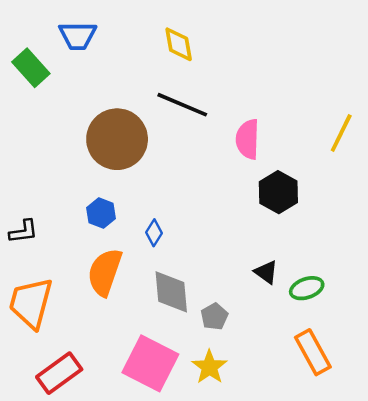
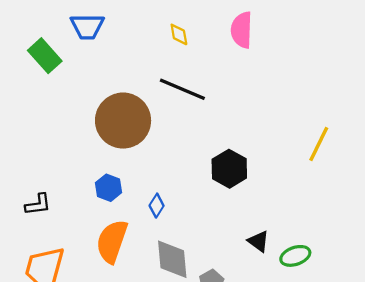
yellow diamond: (179, 44) -> (179, 34), size x0.7
yellow line: (341, 133) -> (319, 144), moved
pink semicircle: (248, 139) -> (242, 30), moved
black hexagon: (278, 192) -> (229, 169), moved

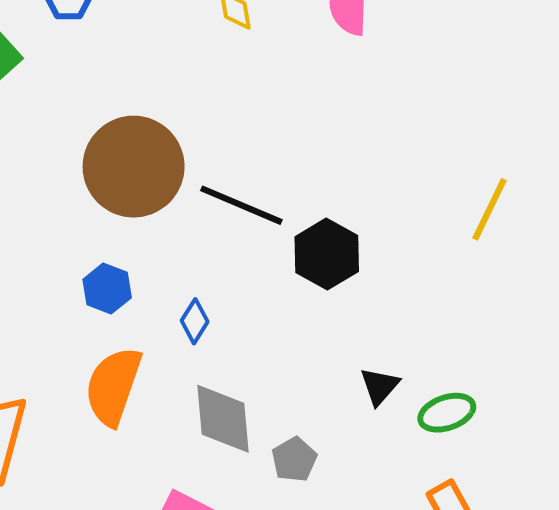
black line: (182, 89) -> (241, 205), moved
black triangle: (258, 241) -> (380, 386), turned 35

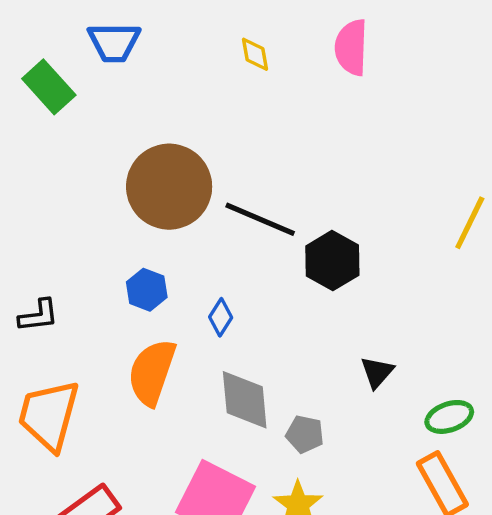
green ellipse: (447, 413) -> (449, 417), moved
gray pentagon: (294, 459) -> (305, 434), turned -30

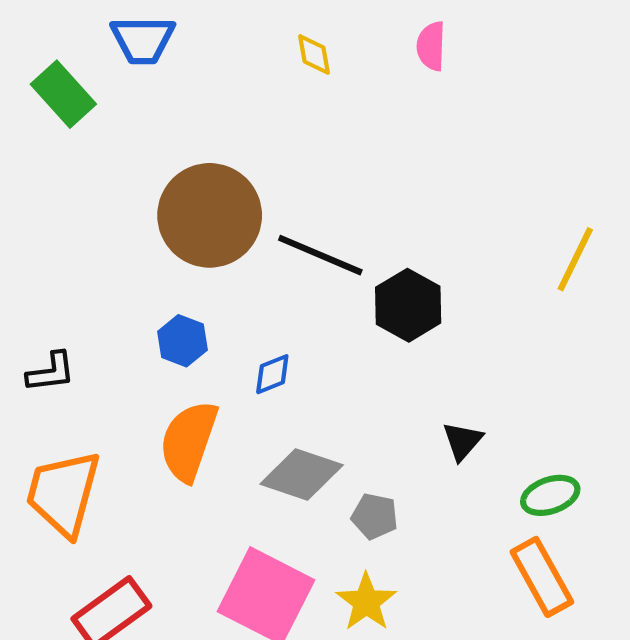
pink semicircle: (351, 47) -> (431, 46), size x0.7
blue diamond: (221, 317) -> (272, 374), turned 36
gray diamond: (245, 400) -> (302, 474), turned -66

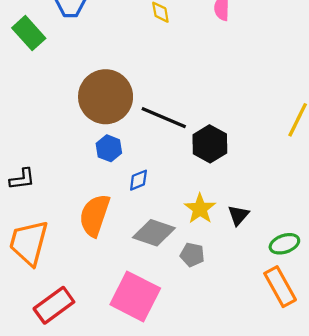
blue hexagon: (182, 341) -> (109, 148), moved
yellow star: (366, 602) -> (200, 209), moved

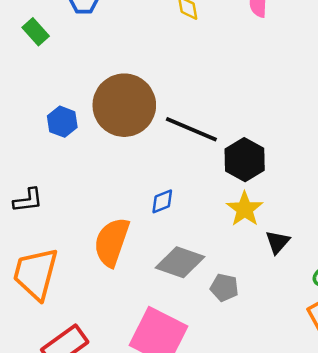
green rectangle: (29, 33) -> (36, 32), size x0.7
blue hexagon: (109, 148) -> (62, 122), moved
yellow star: (200, 209) -> (245, 209), moved

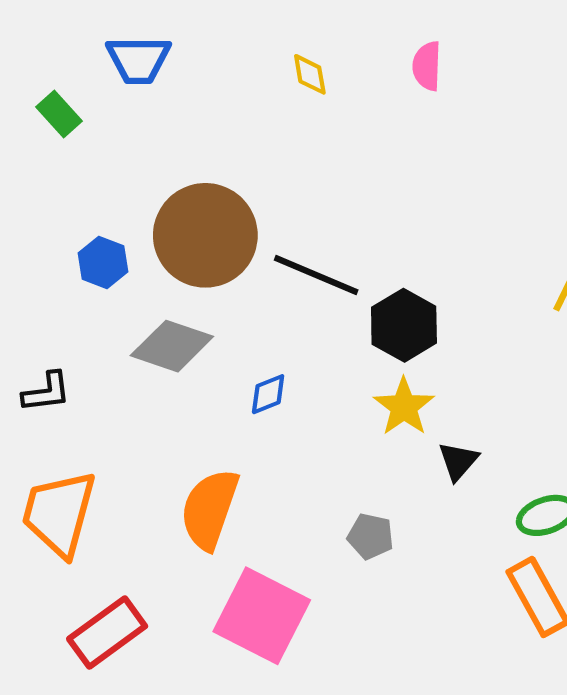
orange semicircle: (112, 242) -> (210, 509), moved
gray diamond: (180, 262) -> (172, 346), moved

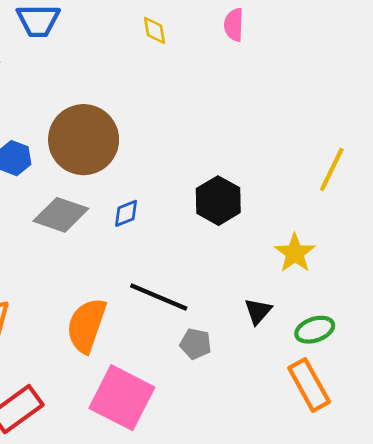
black line: (316, 275) -> (159, 297), moved
blue diamond: (268, 394) -> (126, 213), moved
yellow star: (404, 407) -> (295, 253), moved
black triangle: (458, 461) -> (258, 311), moved

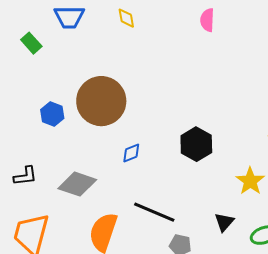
yellow diamond: (154, 30) -> (126, 18), moved
gray diamond: (61, 215) -> (77, 184), moved

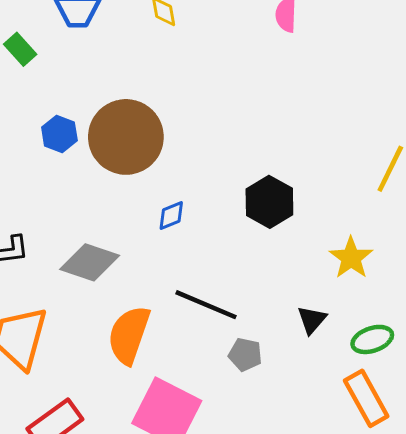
blue hexagon: (52, 114) -> (59, 134), moved

